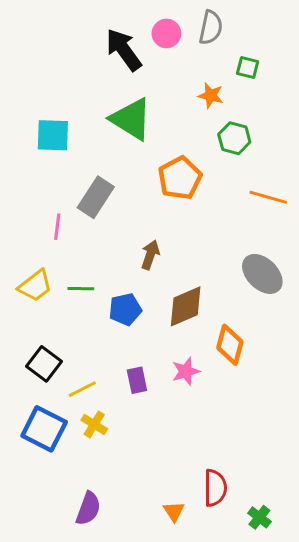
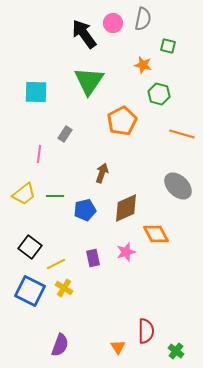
green triangle: (131, 119) -> (89, 81), turned 32
gray rectangle: (96, 197) -> (65, 134), size x0.6
orange diamond: (230, 345) -> (156, 234), turned -44

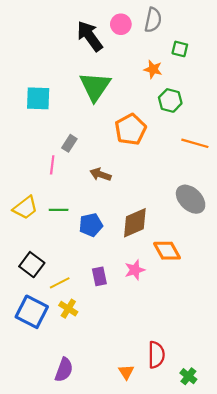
pink line: (39, 154) -> (52, 165), moved
brown arrow: (102, 173) -> (100, 174), moved, turned -90

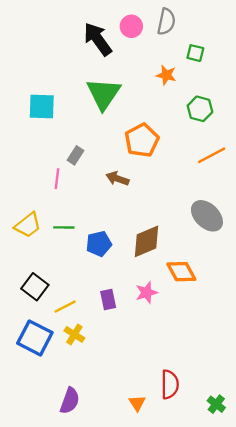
green hexagon: (170, 100) -> (200, 109), moved
orange line: (195, 143) -> (212, 155), turned -44
brown arrow: (100, 174) -> (117, 179), moved
green cross: (188, 376) -> (216, 404), moved

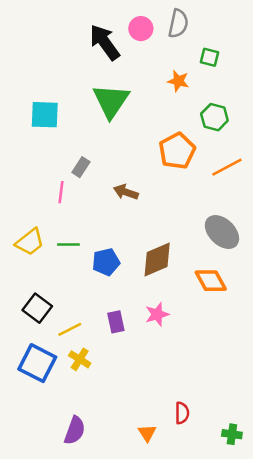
orange pentagon: (142, 140) -> (177, 151), moved
orange diamond: (181, 272) -> (211, 281), moved
red semicircle: (170, 384) -> (182, 413), size x0.7
green cross: (216, 404) -> (232, 434), turned -30

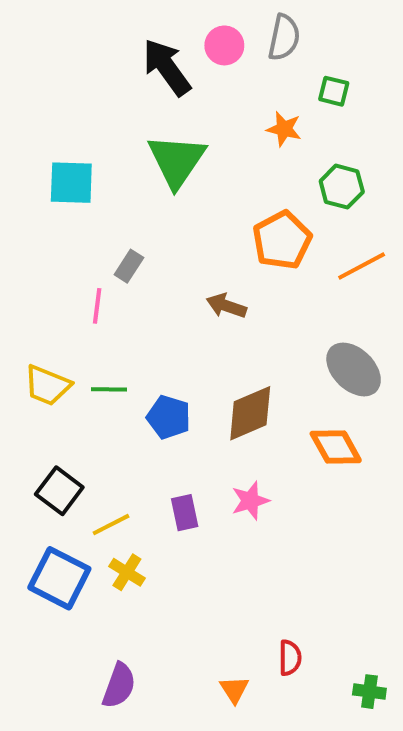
brown arrow: (126, 192) -> (226, 306), moved
yellow trapezoid: (30, 242) -> (47, 385), turned 60
blue pentagon: (106, 262) -> (169, 417), turned 30

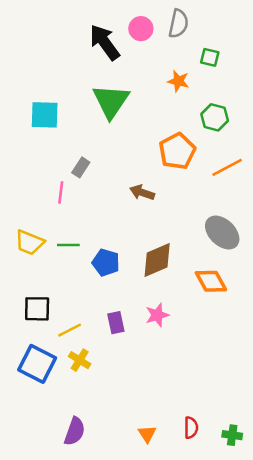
black square: (59, 491) -> (37, 309), turned -36
red semicircle: (290, 658) -> (191, 428), moved

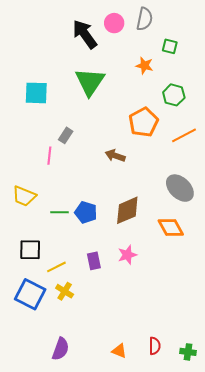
green line: (68, 245) -> (59, 212), moved
orange triangle: (147, 434) -> (119, 351), turned -35

